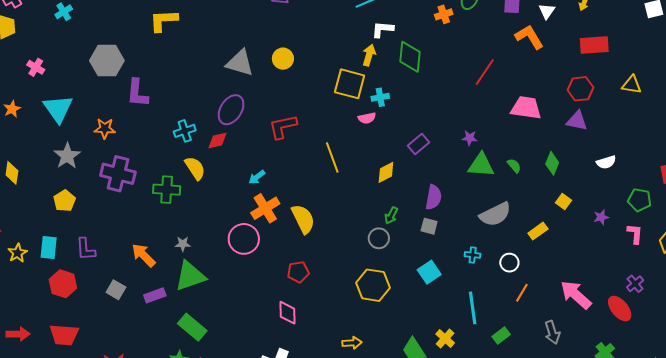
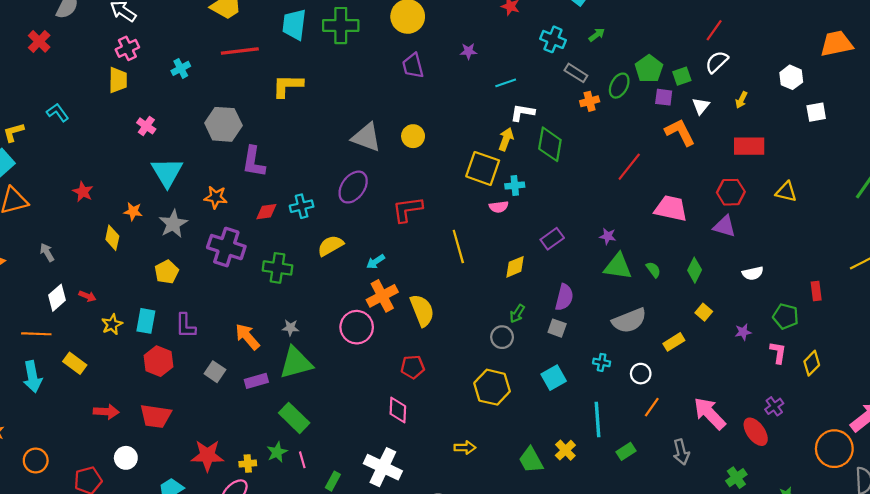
orange star: (12, 109) -> (133, 211), moved, turned 30
red diamond: (218, 140) -> (266, 212), moved
yellow semicircle: (195, 168) -> (330, 246), moved, turned -90

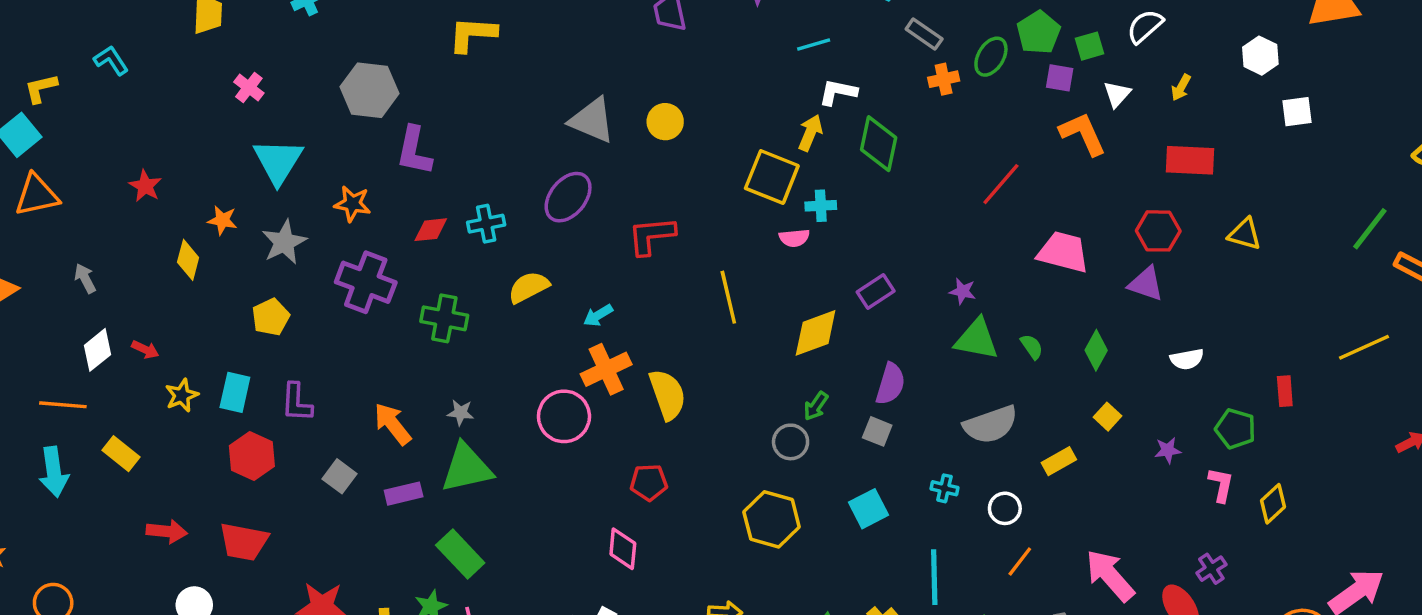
yellow diamond: (515, 267) -> (816, 333), size x1.4

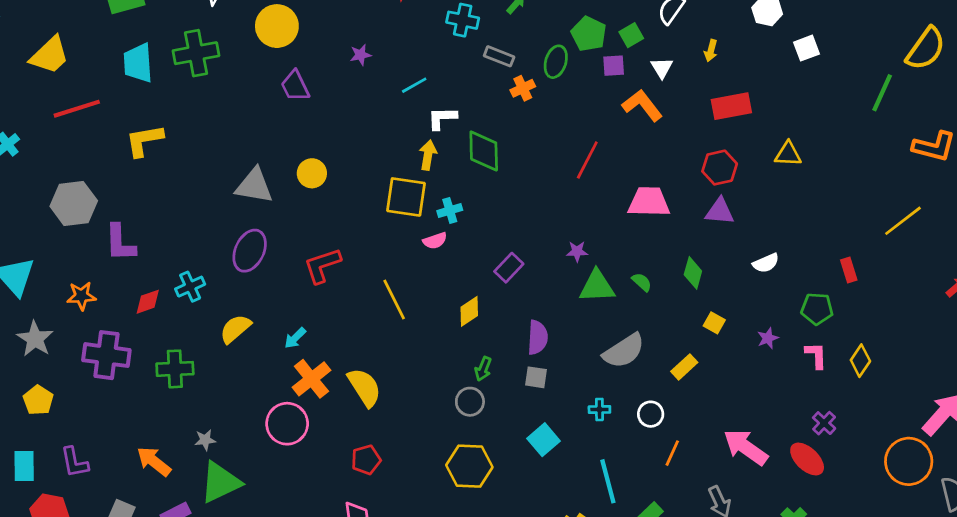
green line: (1370, 229) -> (882, 93), moved
yellow diamond: (816, 333) -> (469, 311), size x0.7

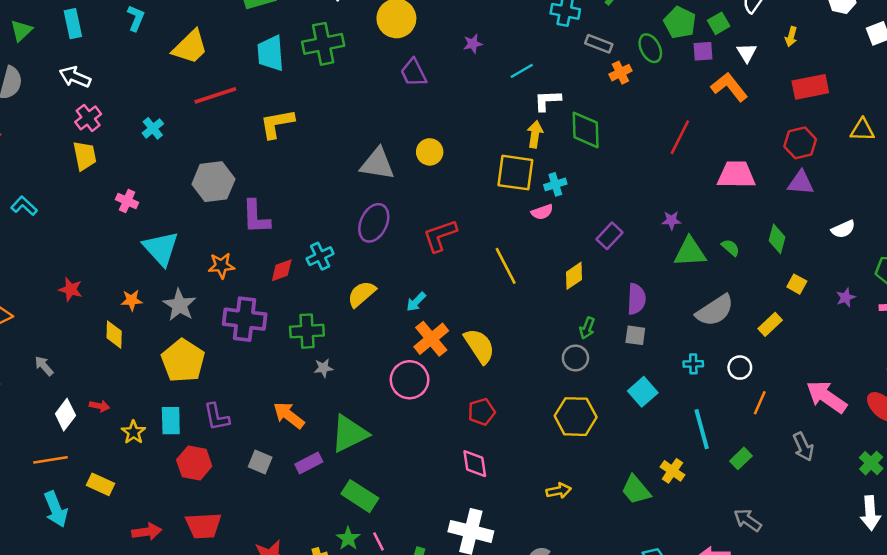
green ellipse: (556, 62) -> (650, 48), turned -44
yellow pentagon: (38, 400) -> (183, 361), size x1.6
gray star: (205, 440) -> (323, 368), moved

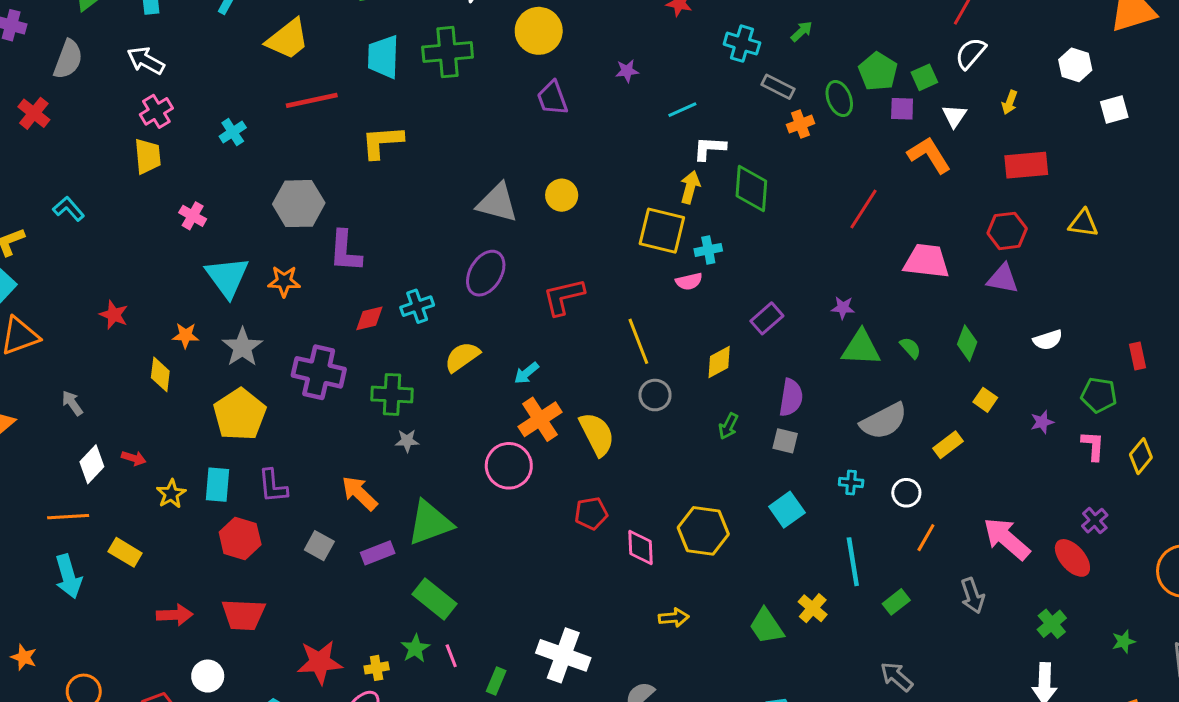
orange star: (221, 266) -> (284, 281), moved
gray circle: (575, 358) -> (655, 395), moved
pink diamond: (475, 464) -> (641, 548), moved

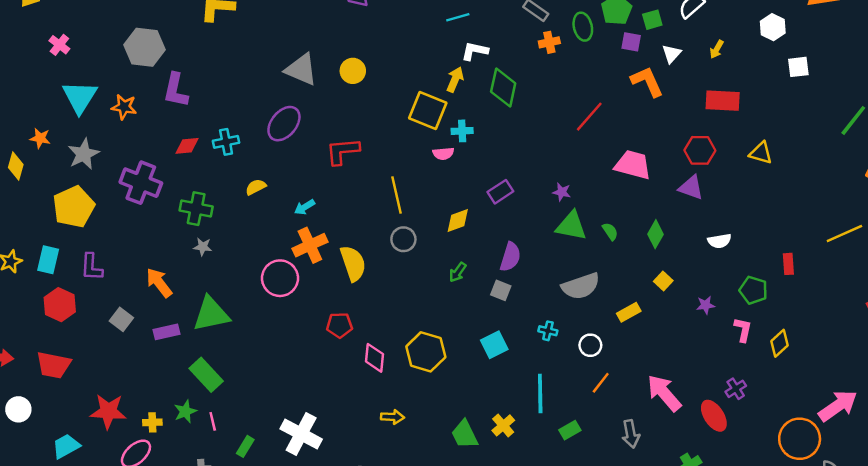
yellow semicircle: (462, 357) -> (256, 187), size x0.7

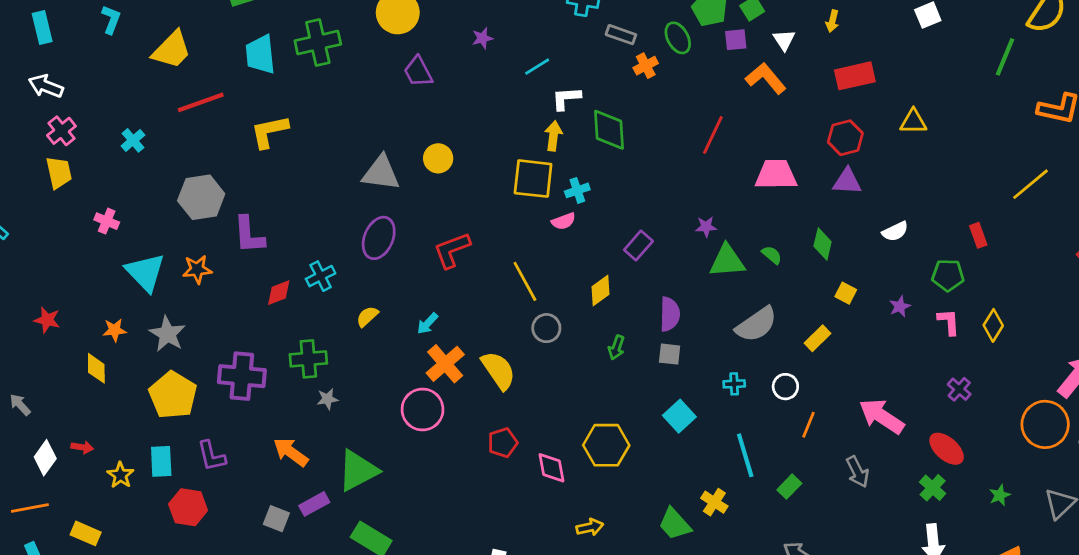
purple cross: (141, 183) -> (242, 376), moved
gray square: (121, 319) -> (276, 519), moved
red ellipse: (714, 416) -> (947, 449), moved

